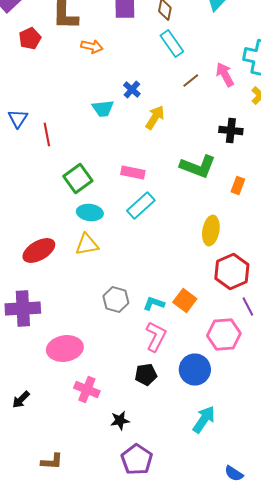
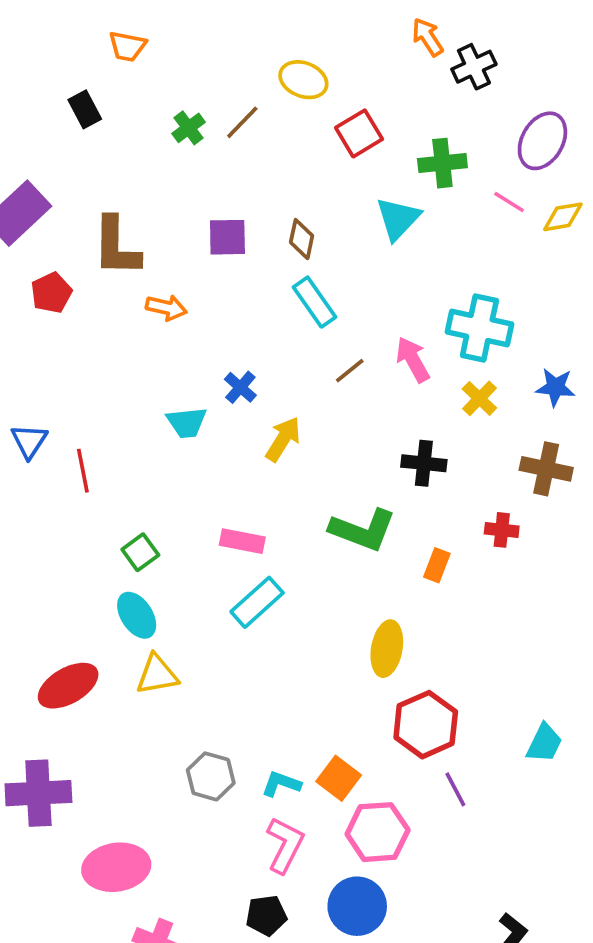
green square: (78, 178) -> (140, 552), size x0.7
cyan ellipse: (90, 212) -> (137, 615), moved, turned 50
pink hexagon: (224, 334) -> (378, 832), moved

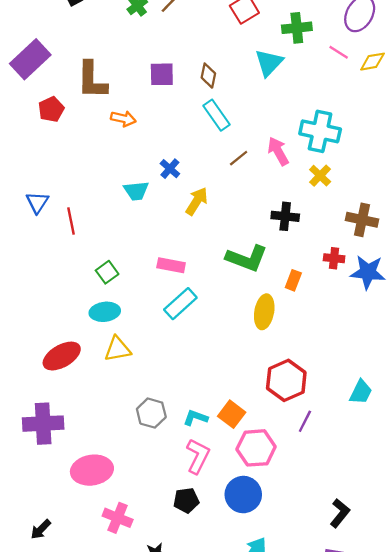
blue star: (555, 387) -> (368, 272), moved, size x1.4
cyan ellipse: (137, 615) -> (105, 312), turned -64
yellow ellipse: (387, 649) -> (264, 312), moved
purple line: (455, 789) -> (305, 421), turned 55

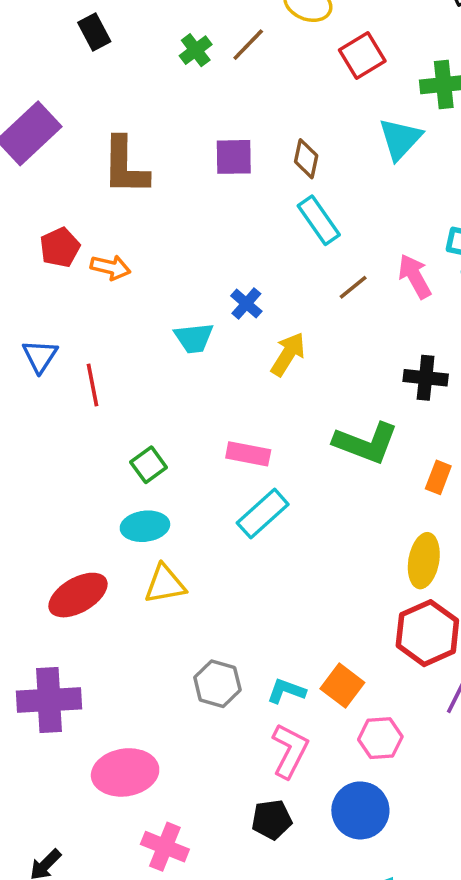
red pentagon: (51, 109) -> (60, 247), moved
orange arrow: (123, 119) -> (111, 267), moved
yellow ellipse: (264, 312) -> (424, 561), moved
pink hexagon: (256, 448) -> (380, 738), size x0.7

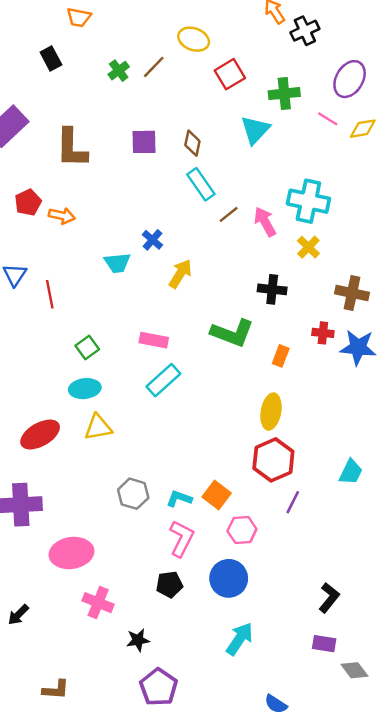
brown line: (353, 287) -> (229, 214), moved

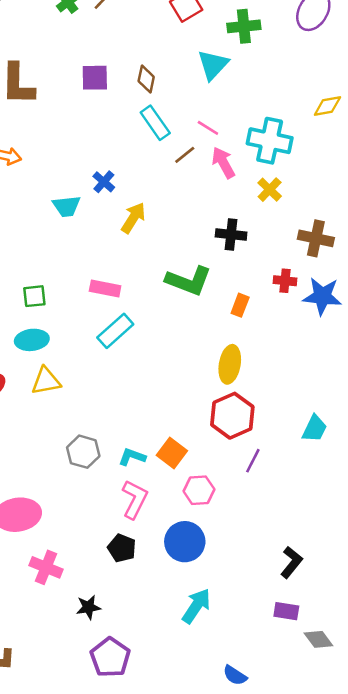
pink line: (328, 119) -> (208, 128), moved
yellow diamond: (363, 129) -> (327, 106), moved
green square: (87, 347) -> (34, 296), turned 30
black pentagon: (169, 584) -> (122, 548), turned 30

